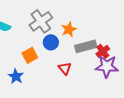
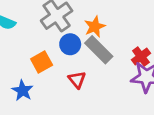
gray rectangle: (86, 46) -> (99, 50), moved, turned 60
red triangle: (65, 68) -> (77, 80), moved

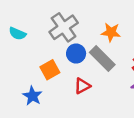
orange star: (95, 27) -> (111, 32), moved, turned 30
red triangle: (77, 80) -> (82, 86), turned 42

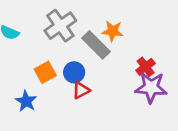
blue circle: (76, 54) -> (74, 72), moved
gray rectangle: (102, 59) -> (96, 45), moved

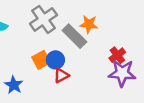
orange square: (45, 72) -> (41, 60), moved

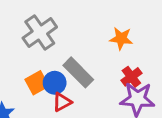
orange star: (89, 24) -> (121, 38), moved
gray rectangle: (74, 36) -> (78, 72), moved

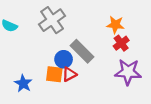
red cross: (131, 77) -> (121, 43), moved
orange square: (37, 83) -> (54, 74), moved, turned 36

